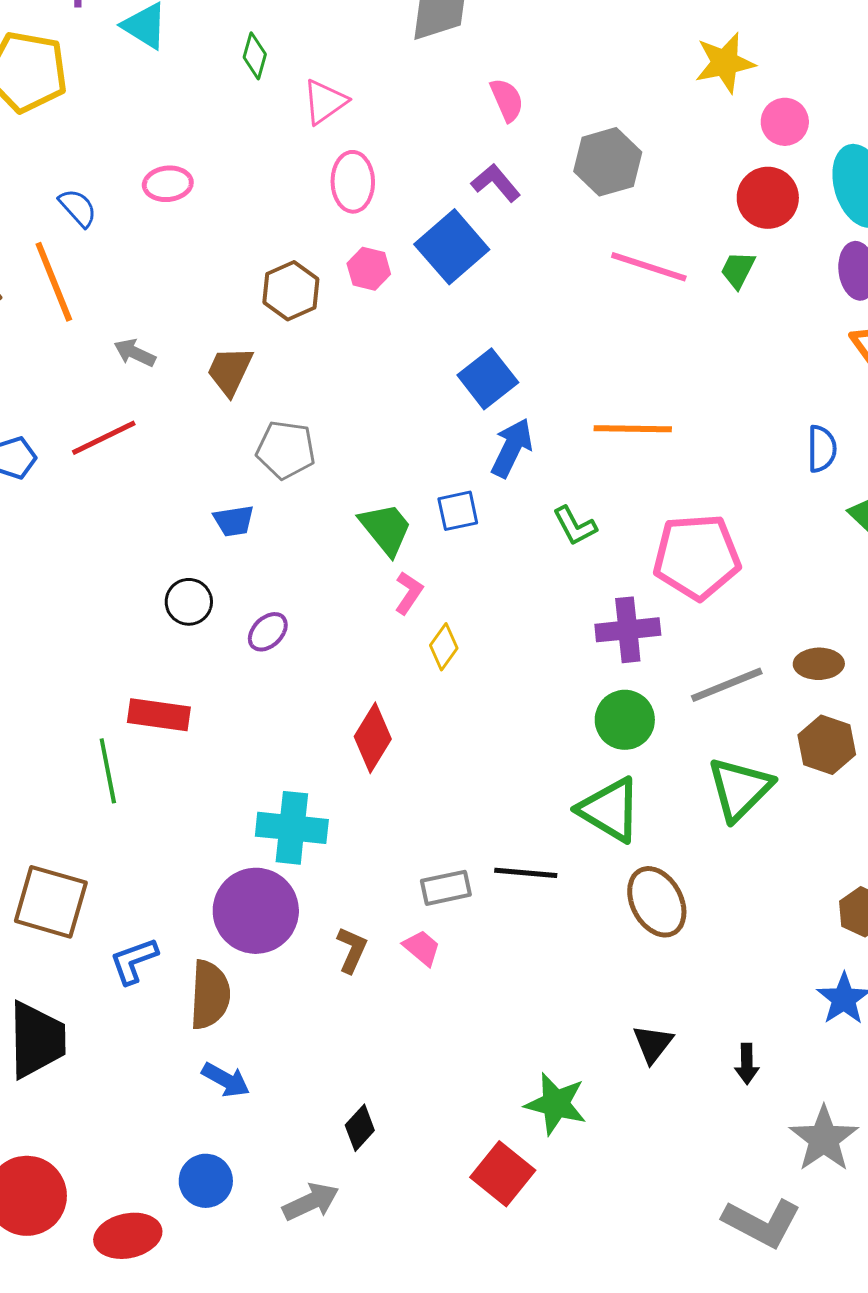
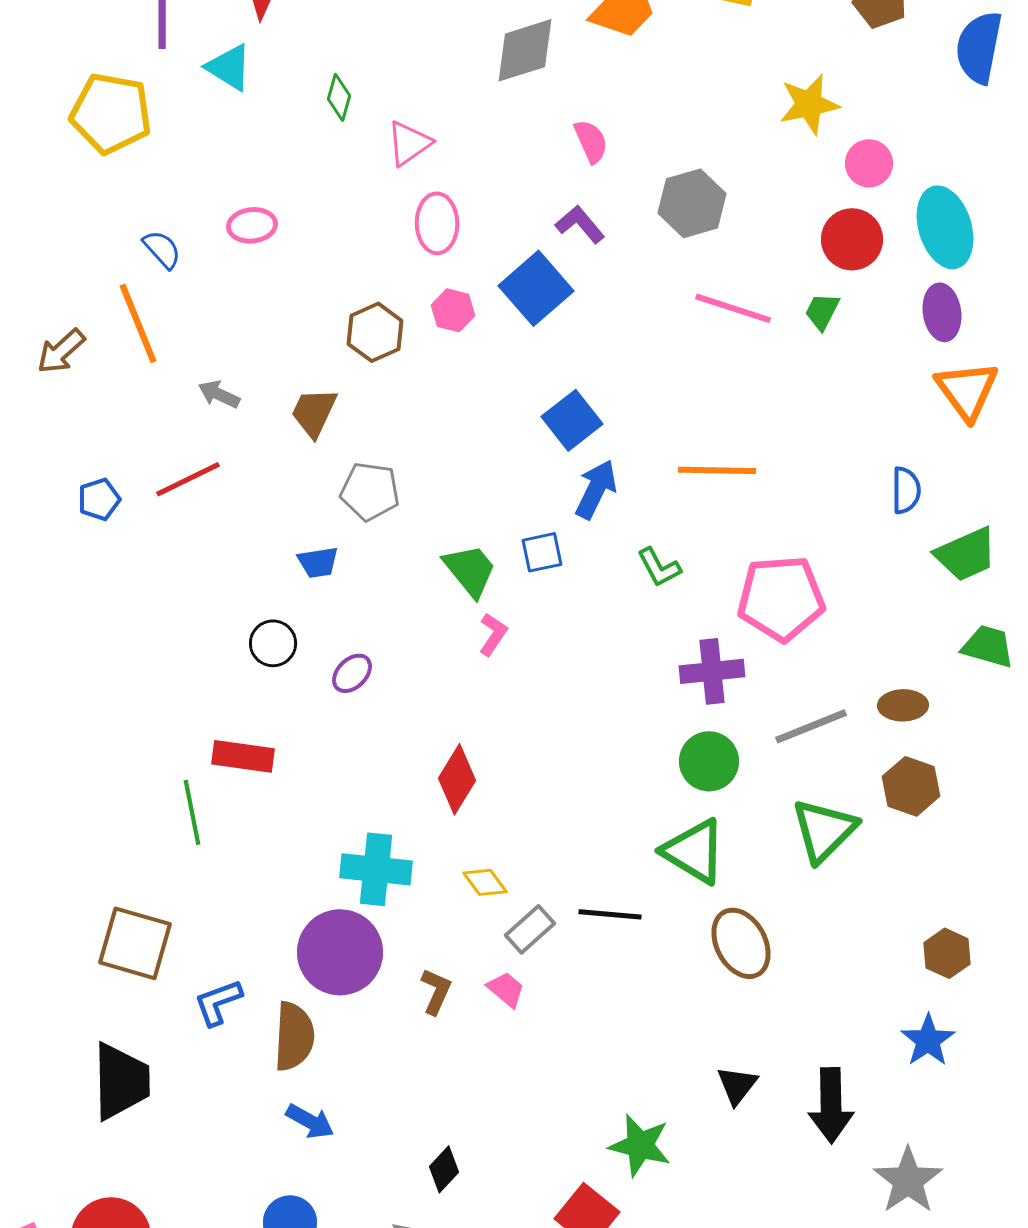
yellow diamond: (444, 647) -> (485, 882), moved, turned -72
gray rectangle: (446, 888) -> (530, 929), turned -30
black arrow: (747, 1064) -> (831, 1105), size x1.8

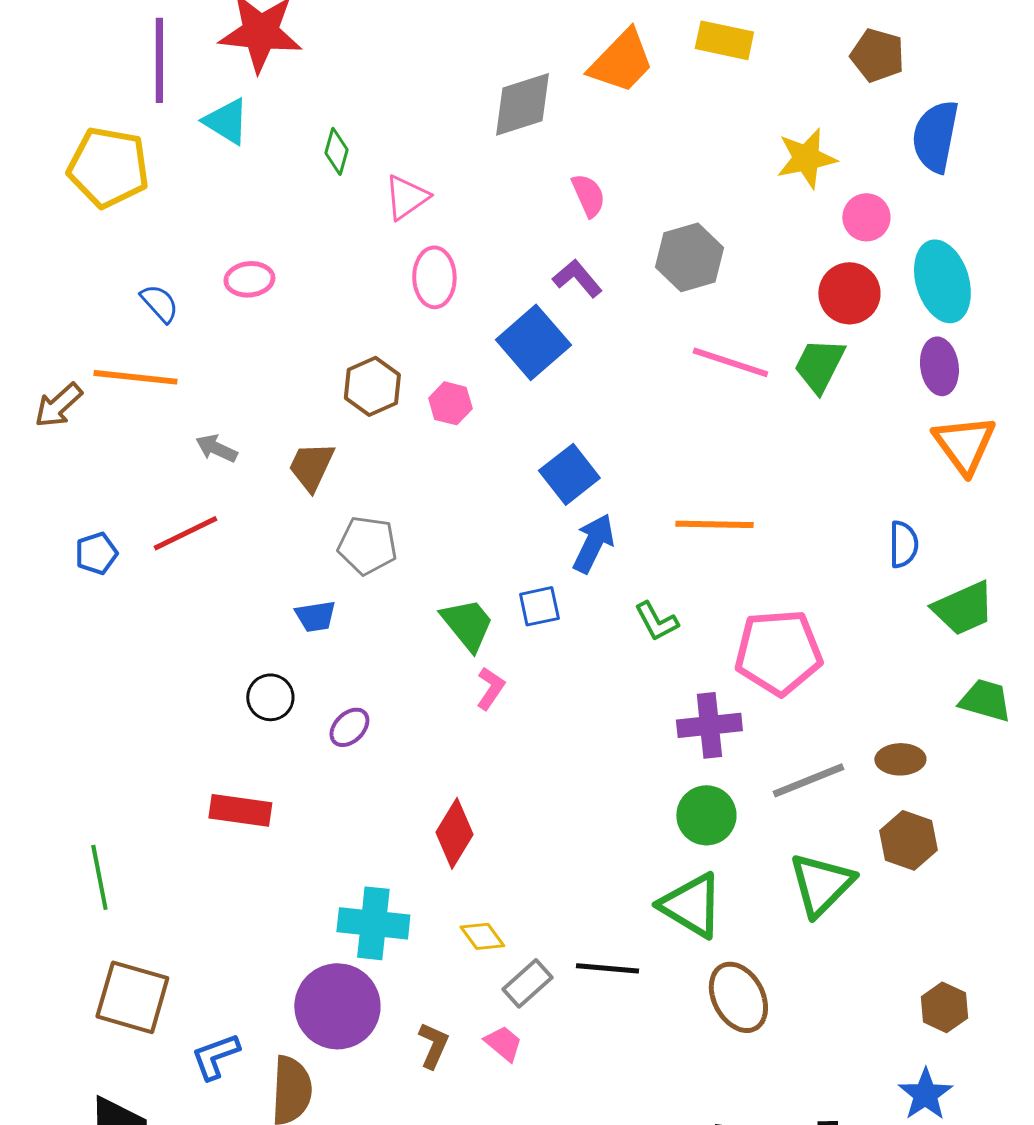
blue semicircle: (979, 47) -> (935, 136), moved
pink hexagon: (453, 310) -> (450, 403), moved
green trapezoid: (822, 311) -> (819, 365), size x1.5
orange line: (138, 323) -> (135, 377), turned -62
green line: (192, 812) -> (99, 877), moved

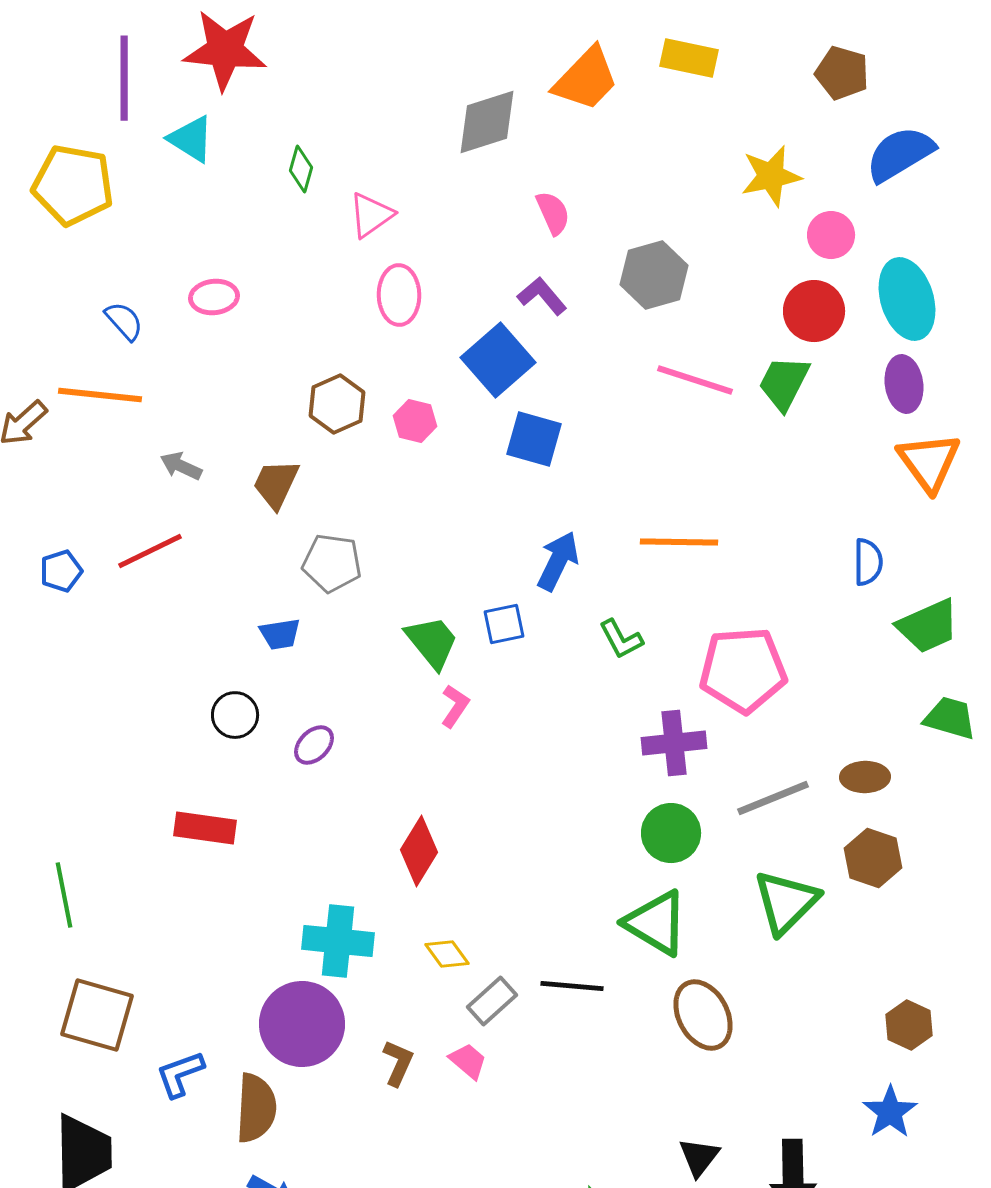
blue semicircle: (935, 136) -> (900, 154), turned 48
blue square: (569, 474) -> (534, 439), moved, turned -36

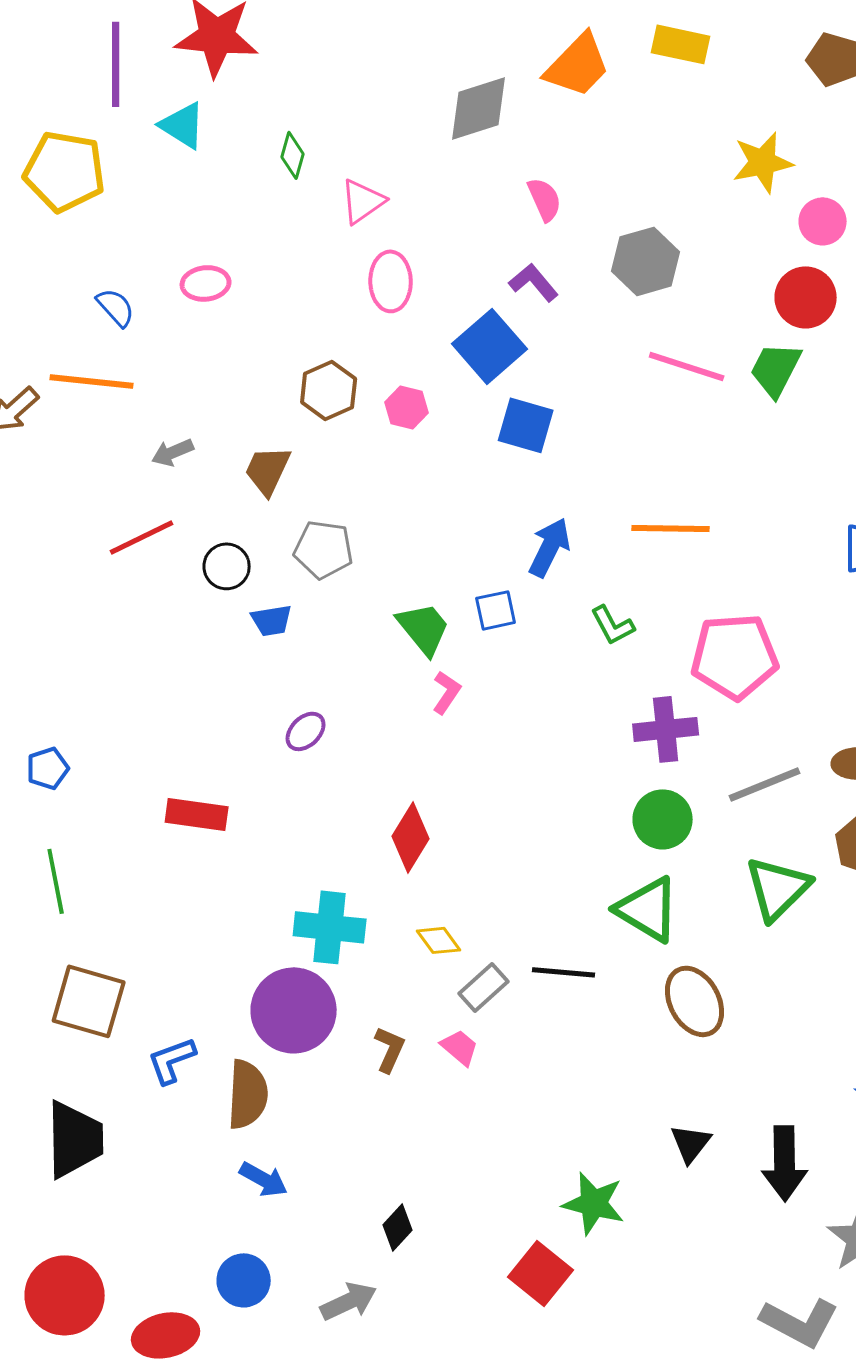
gray arrow: (181, 466) -> (173, 452), turned -48
blue pentagon: (61, 571) -> (48, 768), moved
black circle: (235, 715) -> (227, 566), moved

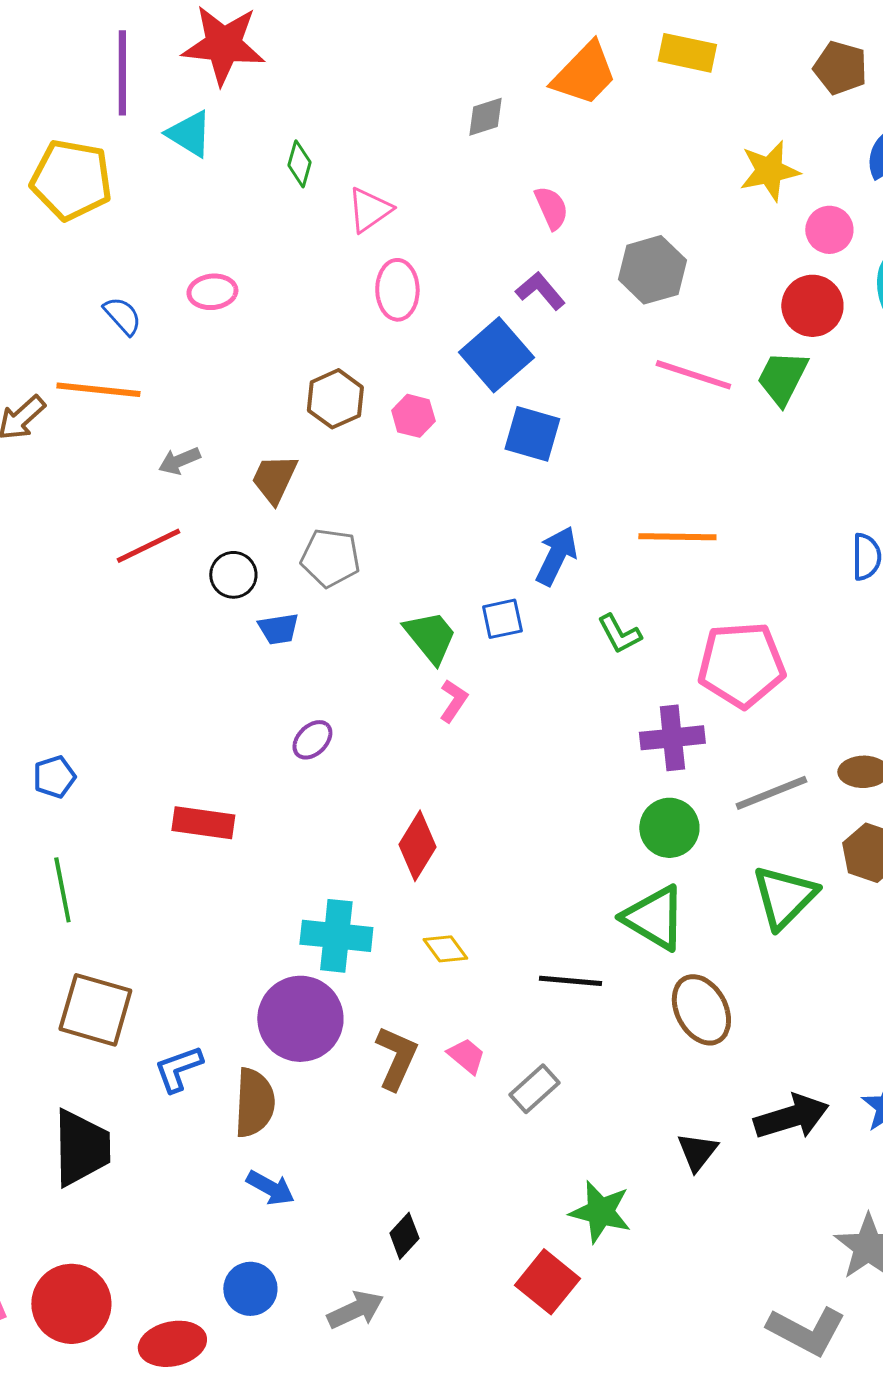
gray diamond: (479, 108) -> (485, 117), size x0.6
gray rectangle: (484, 987) -> (534, 1089), moved
brown L-shape: (390, 1049) -> (396, 1058), size x1.4
black arrow: (785, 1163) -> (791, 1117), moved, turned -106

